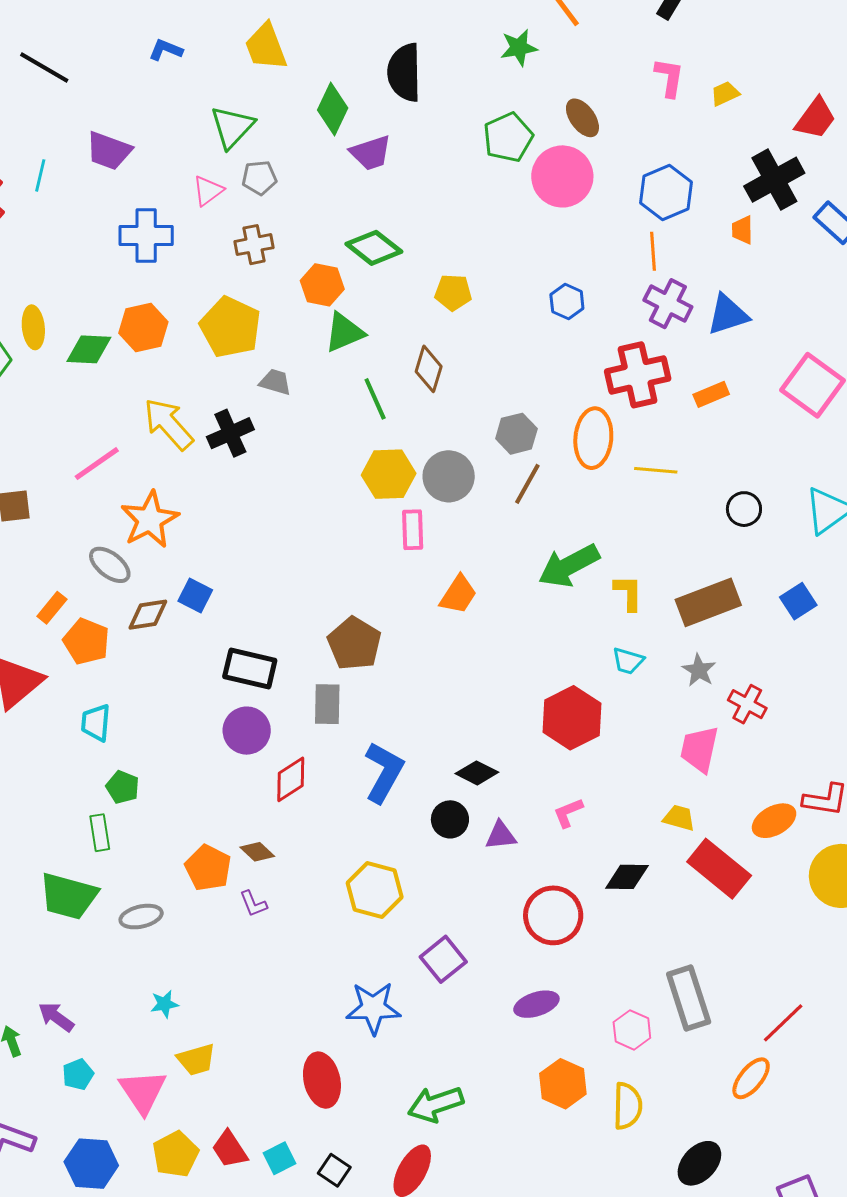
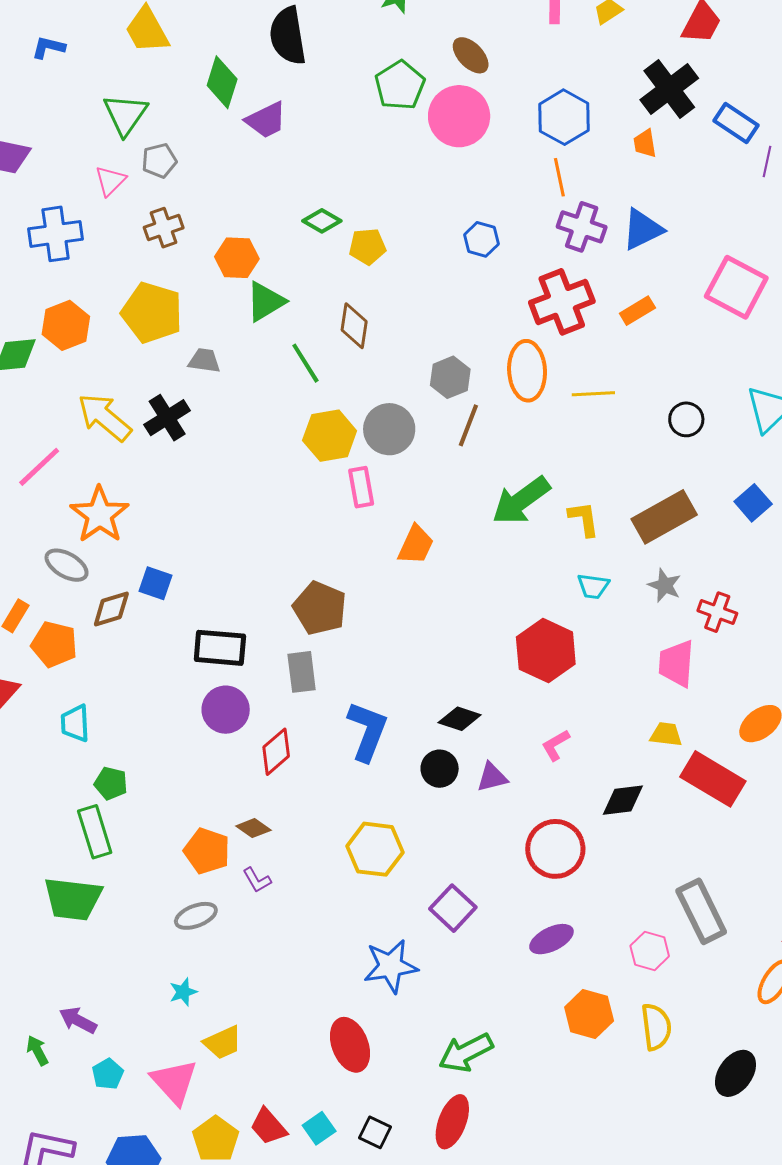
green diamond: (374, 248) -> (322, 221), moved, size x0.7
green rectangle: (100, 833) -> (95, 832), size x1.4
gray ellipse: (141, 917) -> (196, 916), moved

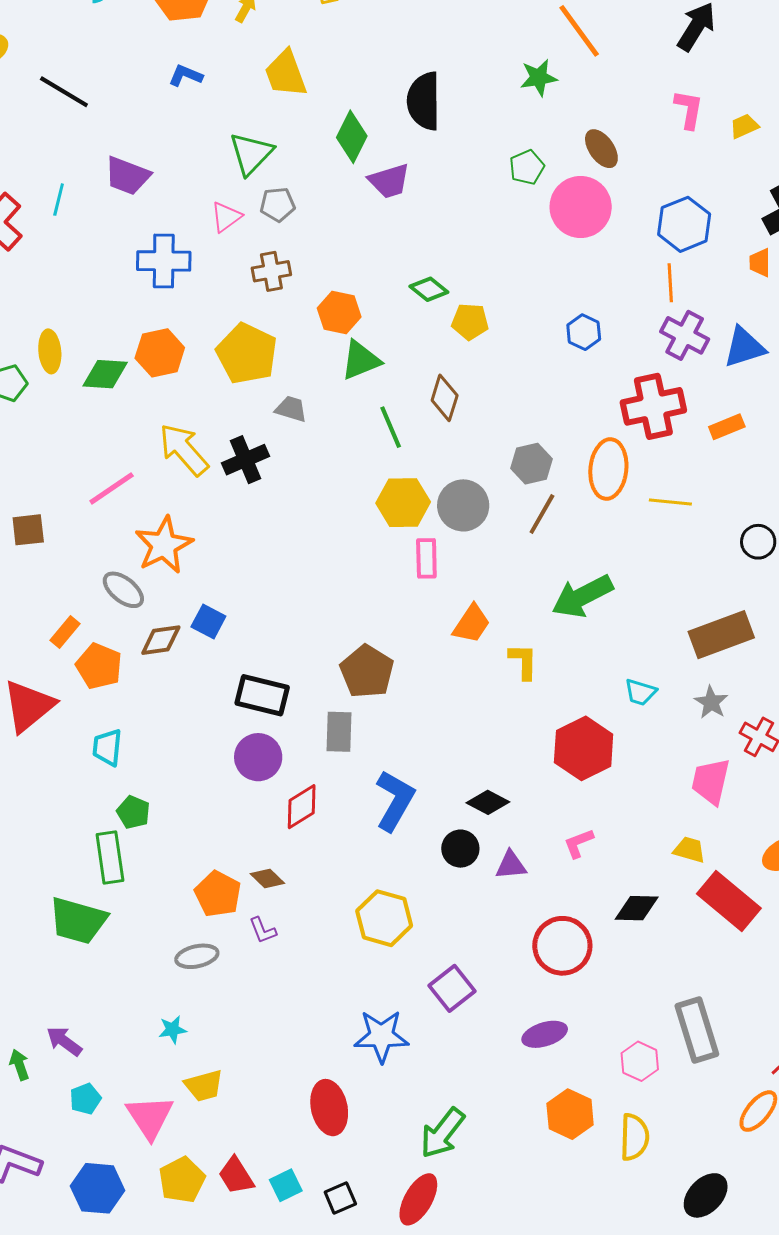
green pentagon: (400, 85) -> (527, 167), size x0.7
yellow L-shape: (584, 519) -> (523, 661), moved
green arrow: (466, 1053) -> (442, 1133), turned -34
black square: (375, 1132) -> (340, 1198), turned 32

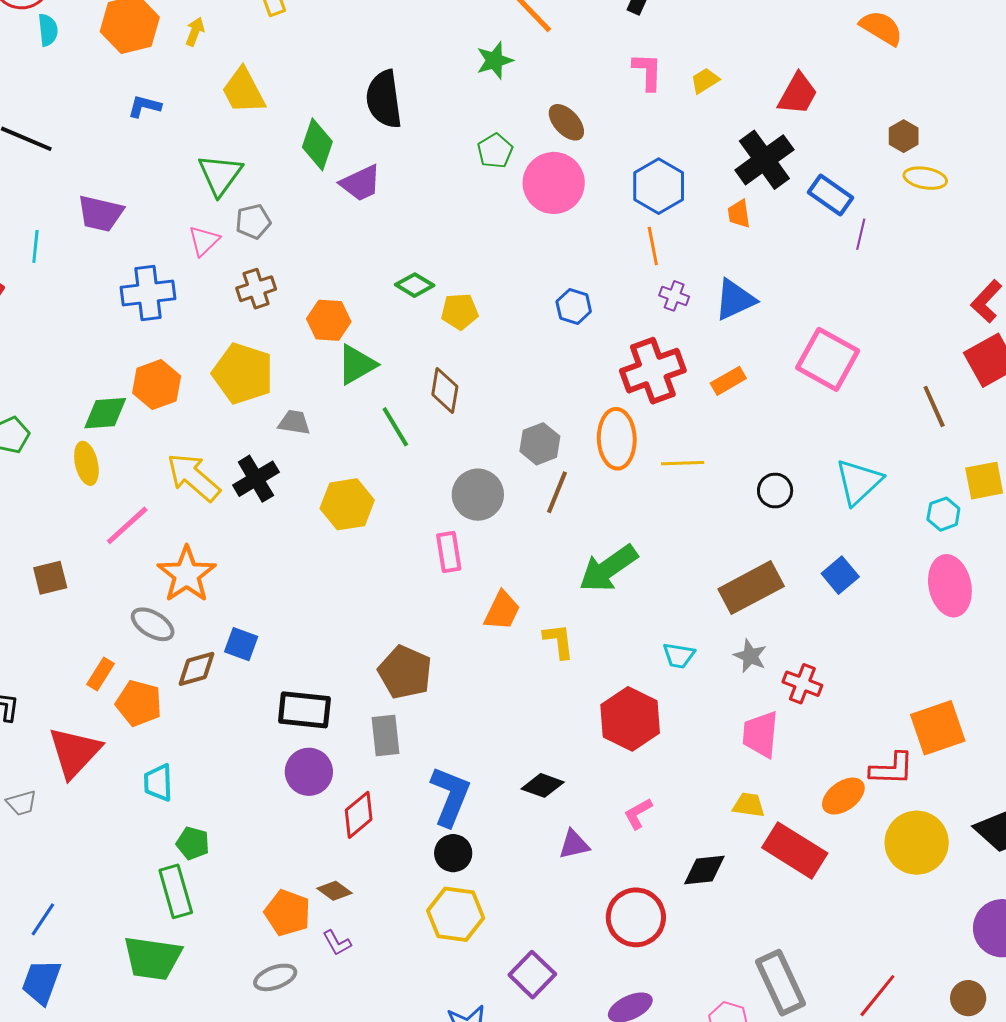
purple cross: (685, 335) -> (674, 296), size x0.6
yellow ellipse: (50, 351) -> (86, 463), moved
yellow hexagon: (403, 503) -> (347, 504), moved
black circle: (460, 849) -> (453, 853), moved

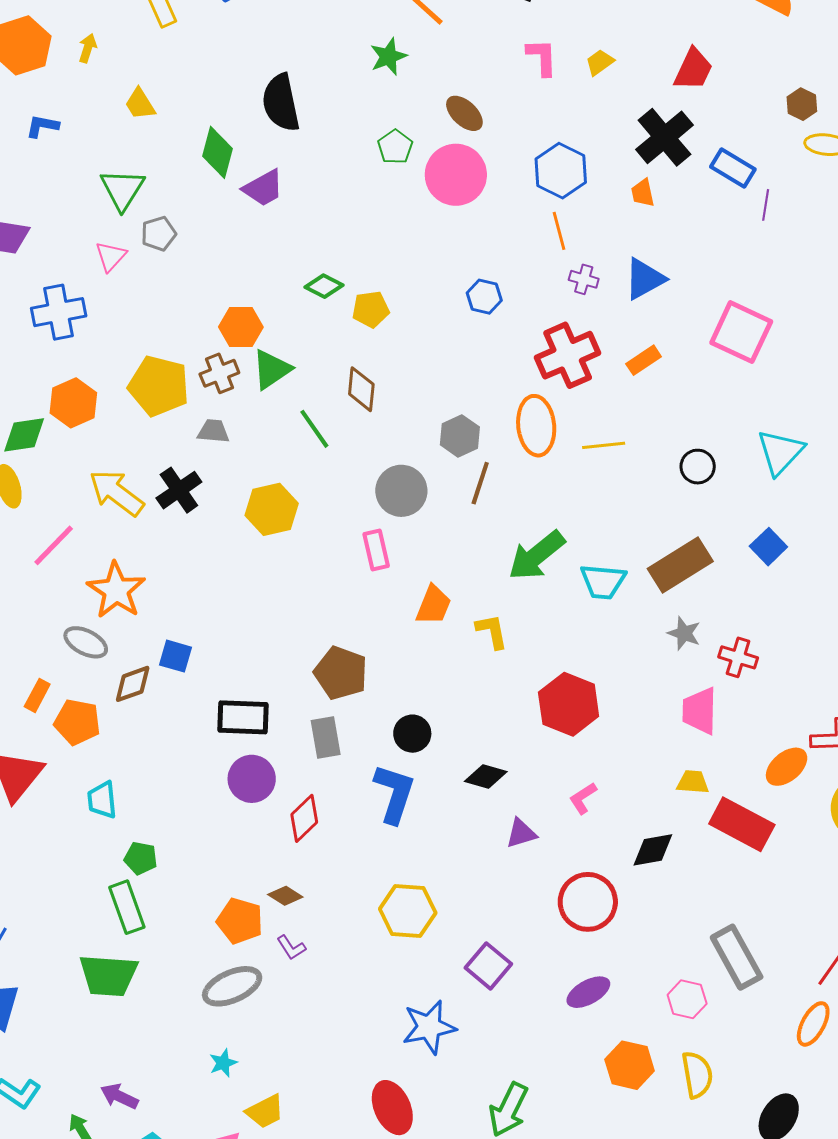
yellow trapezoid: (243, 91) -> (140, 104), size x0.7
brown cross: (256, 289) -> (219, 373), moved
cyan trapezoid: (679, 655) -> (603, 581), moved, size x1.4
black circle: (453, 853) -> (412, 734), moved
gray ellipse: (275, 977) -> (232, 986), size x1.4

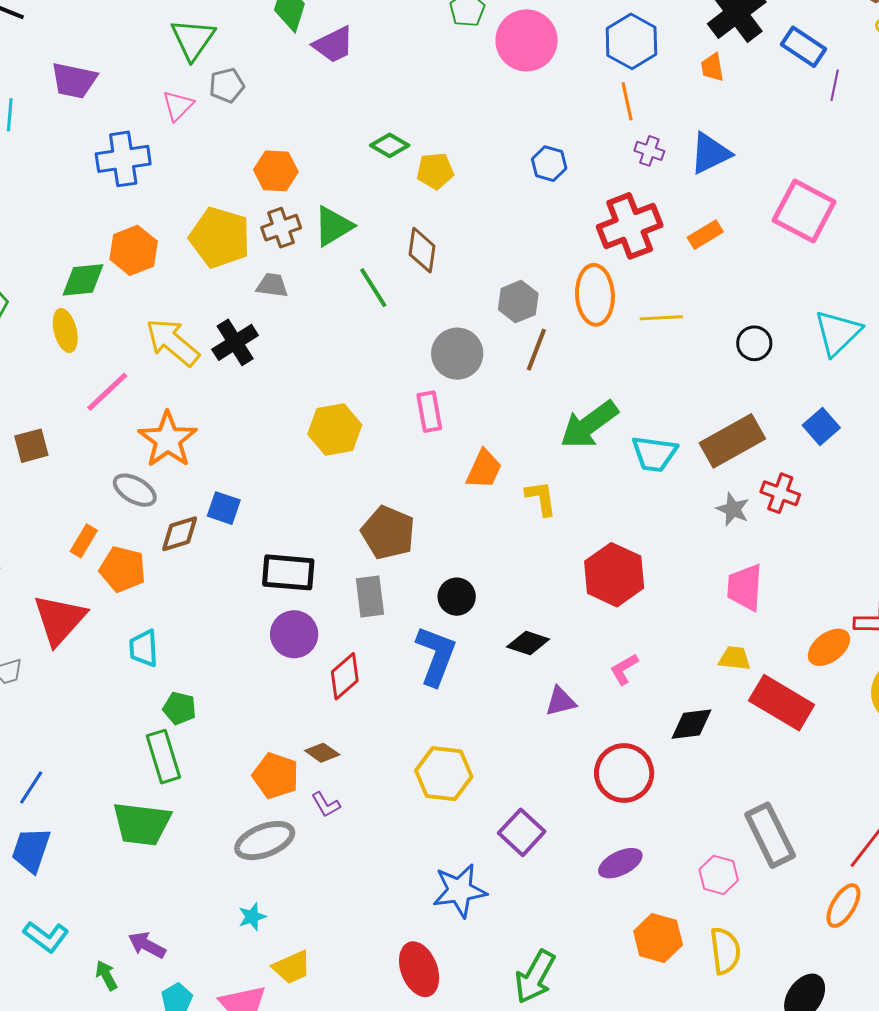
orange hexagon: (241, 327) -> (276, 171), moved
yellow hexagon: (272, 509) -> (335, 430), moved
red cross: (738, 657) -> (780, 493), moved

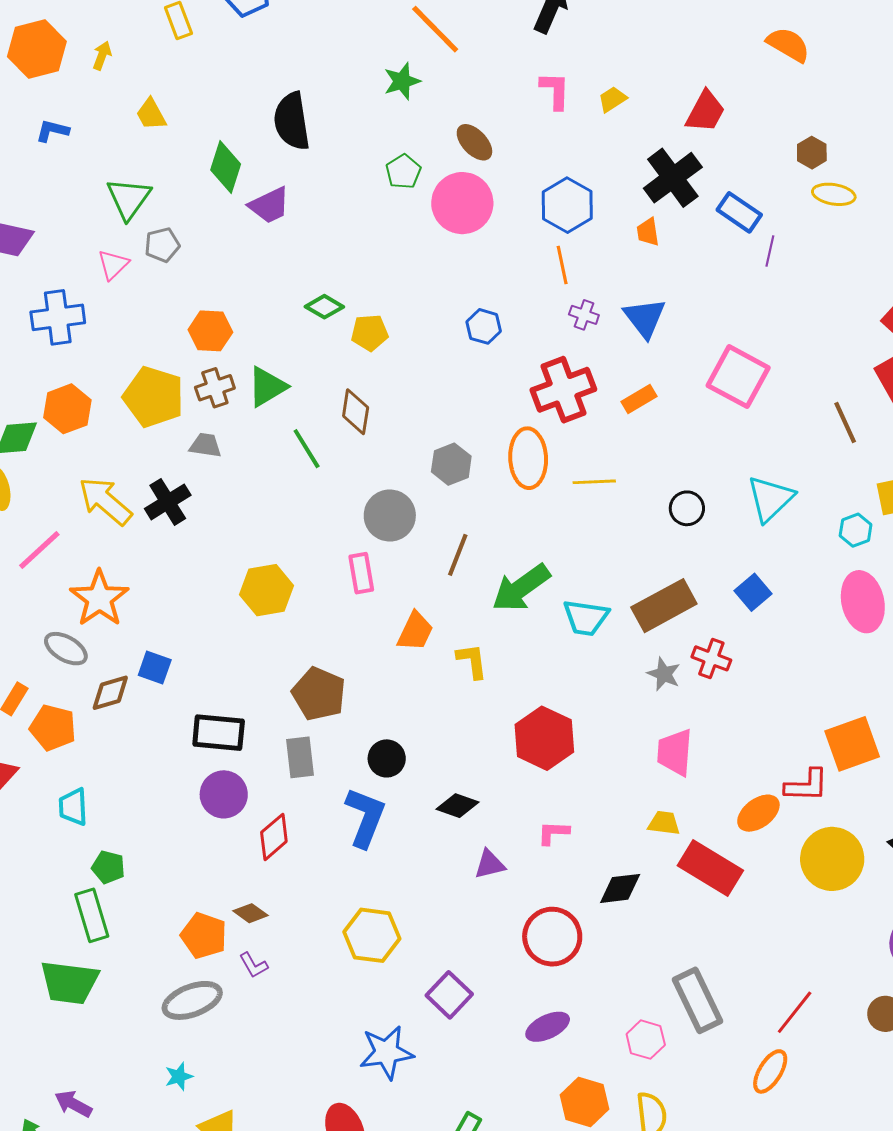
blue triangle: (710, 153) -> (645, 318), turned -42
brown line: (536, 350) -> (458, 555), moved
pink L-shape: (624, 669) -> (553, 833), turned 32

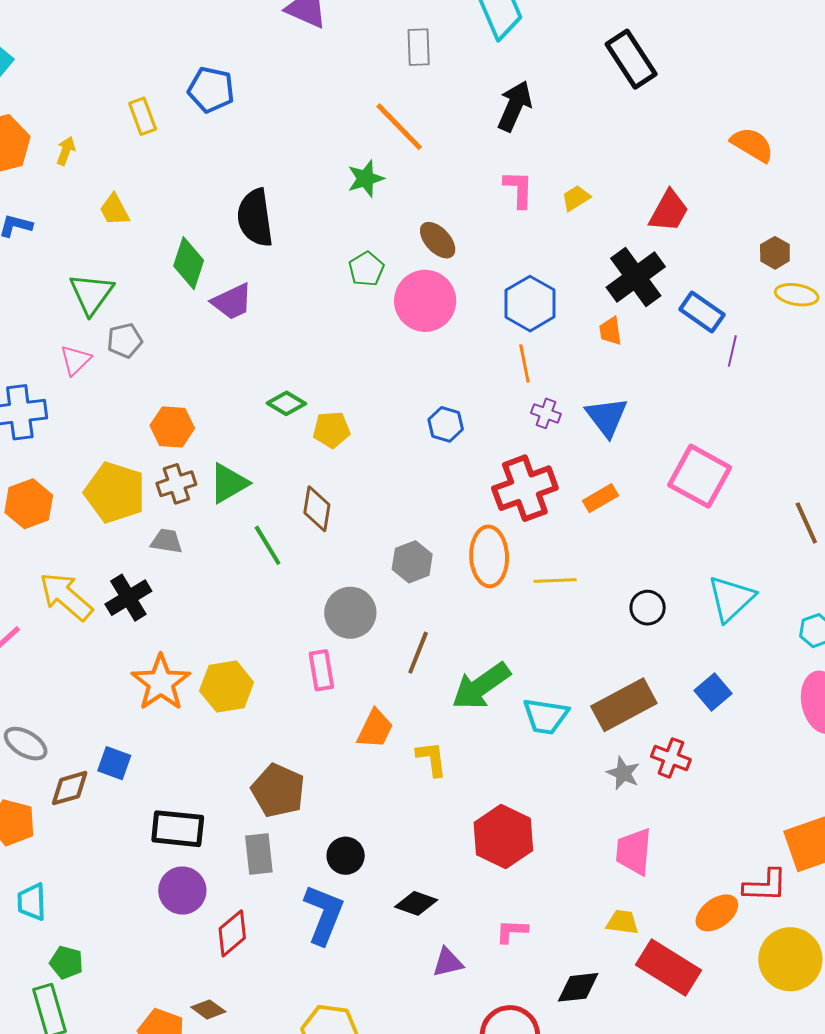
orange star: (99, 598) -> (161, 683), moved

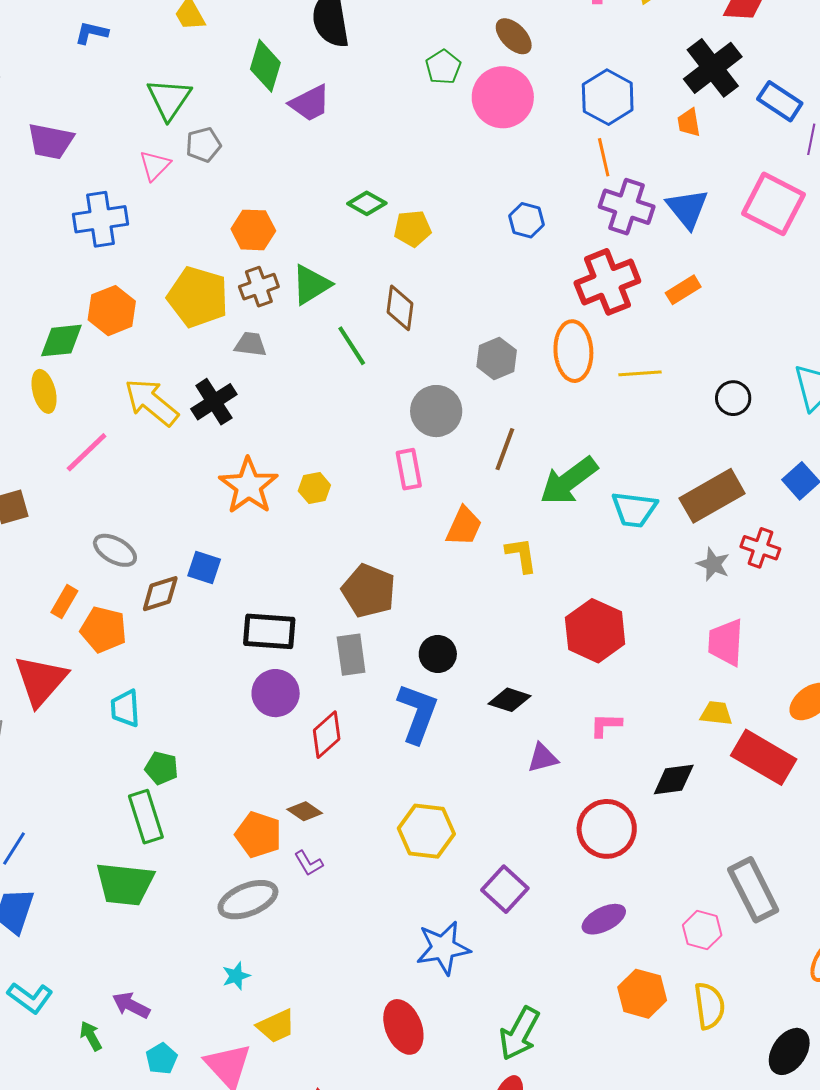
purple cross: (546, 413) -> (627, 207), size x1.8
pink square: (700, 476) -> (773, 204), moved
yellow hexagon: (227, 687) -> (314, 488), size x0.6

